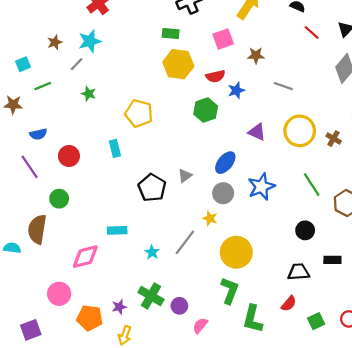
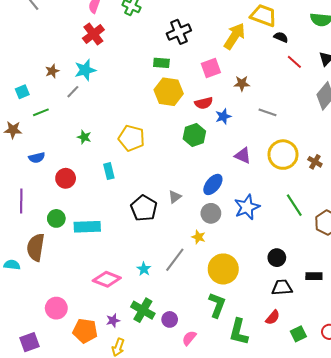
green star: (89, 94) -> (84, 137), moved
purple line: (30, 167) -> (21, 201), moved, turned 35
cyan rectangle: (117, 230) -> (87, 227), moved, size x1.4
black circle: (305, 230) -> (277, 258), moved
pink diamond: (85, 257) -> (107, 279), moved, turned 36

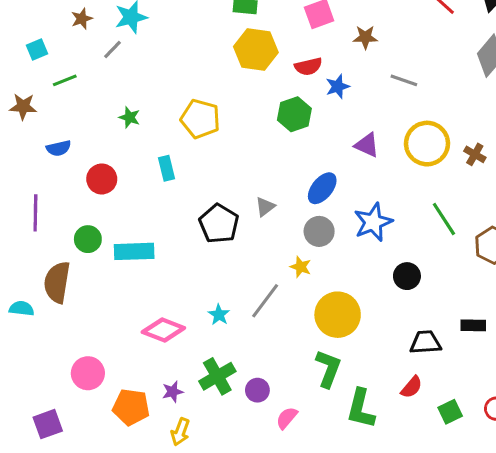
black circle: (277, 258) -> (407, 276), moved
green cross: (143, 310) -> (217, 376), turned 30

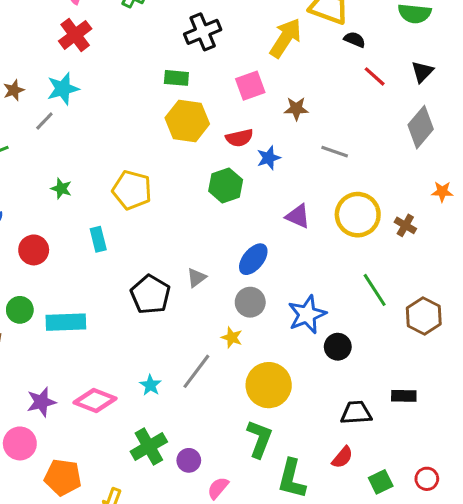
blue star: (373, 222) -> (307, 314), moved
purple star: (173, 392) -> (41, 402), moved, size x1.4

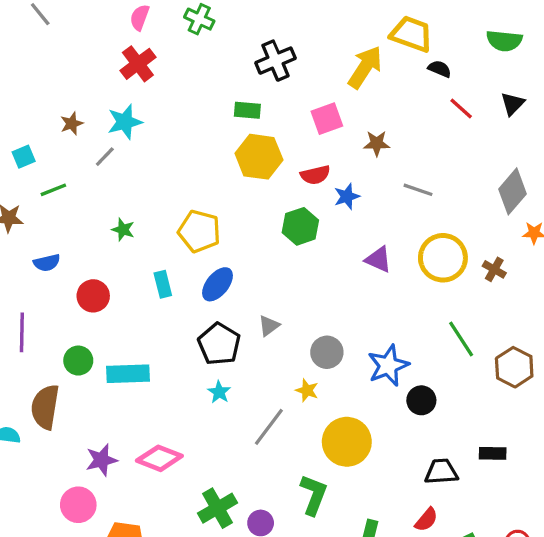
gray diamond: (421, 127) -> (513, 191), moved
blue ellipse: (253, 259) -> (218, 284), moved
cyan star: (150, 385) -> (219, 392), moved
green L-shape: (259, 439) -> (314, 495), moved

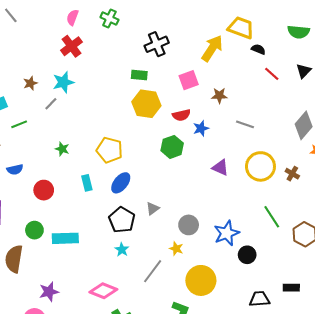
pink diamond: (159, 458) -> (103, 291), moved

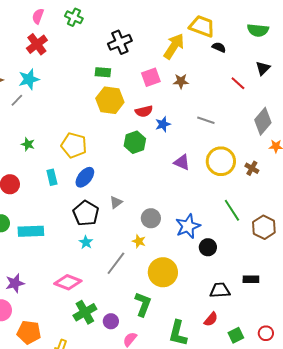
red line: (272, 74) -> (238, 83), moved
brown star: (219, 96) -> (181, 81), moved

